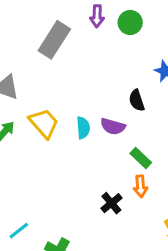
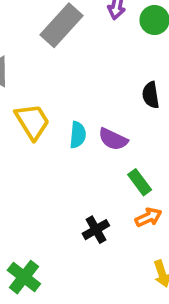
black semicircle: (137, 100) -> (151, 95), moved
orange arrow: (140, 186) -> (148, 217), moved, turned -120

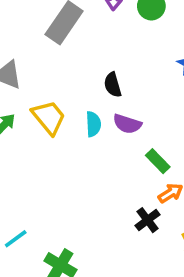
black semicircle: (151, 95) -> (113, 85), moved
black cross: (96, 230) -> (147, 220), moved

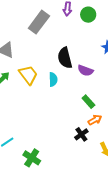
black semicircle: (113, 85) -> (65, 58), size x1.5
purple semicircle: (127, 124) -> (85, 71), moved

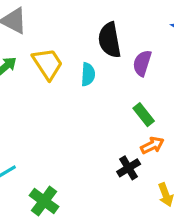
purple semicircle: (85, 71) -> (142, 63), turned 84

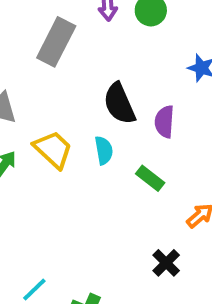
green rectangle: (144, 115) -> (150, 178), moved
black cross: (129, 168) -> (166, 263), moved

